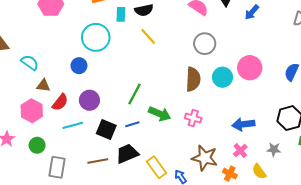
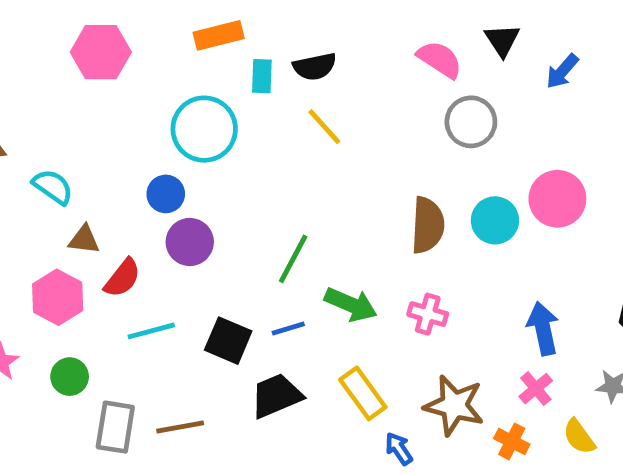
gray circle: (205, 44) -> (471, 122), moved
purple circle: (89, 100) -> (190, 242), moved
blue arrow: (243, 124) -> (543, 329), turned 85
brown line: (98, 161) -> (180, 427), moved
yellow rectangle: (156, 167) -> (363, 393), moved

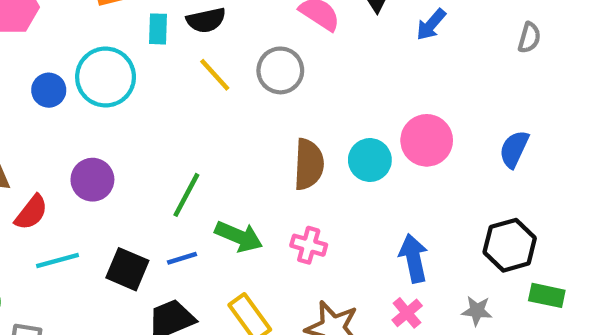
gray circle: (471, 122) -> (280, 70), moved
blue circle: (166, 194) -> (49, 90), moved

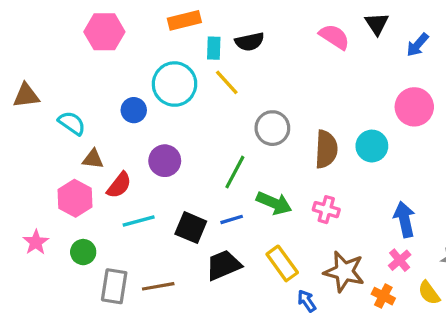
gray circle: (280, 70) -> (272, 128), moved
yellow line: (215, 75) -> (227, 82), moved
blue circle: (49, 90) -> (134, 110), moved
pink circle: (427, 140) -> (414, 107), moved

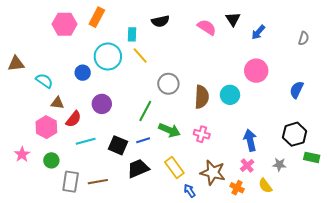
orange rectangle: (184, 20) -> (97, 17), moved, turned -48
black semicircle: (250, 42) -> (160, 21), moved

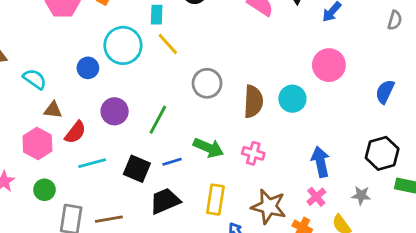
green line: (145, 111) -> (158, 120), moved
yellow rectangle: (174, 167) -> (215, 200), turned 45

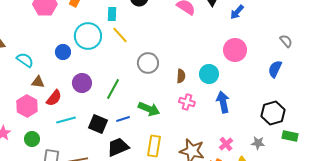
gray semicircle: (395, 20) -> (286, 41), moved, turned -56
brown semicircle: (253, 101) -> (181, 76), size x0.6
pink cross: (253, 153) -> (187, 102), moved
blue arrow: (320, 162) -> (223, 102), moved

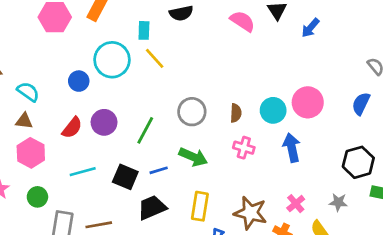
pink circle: (235, 50) -> (308, 102), moved
gray circle: (148, 63) -> (192, 112), moved
brown triangle: (38, 82) -> (24, 121), moved
red semicircle: (54, 98) -> (72, 128), moved

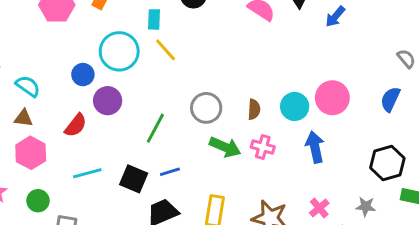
purple circle: (104, 122) -> (108, 101), moved
green arrow: (193, 157) -> (225, 147), moved

